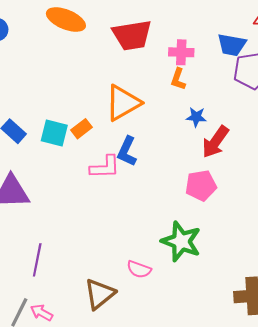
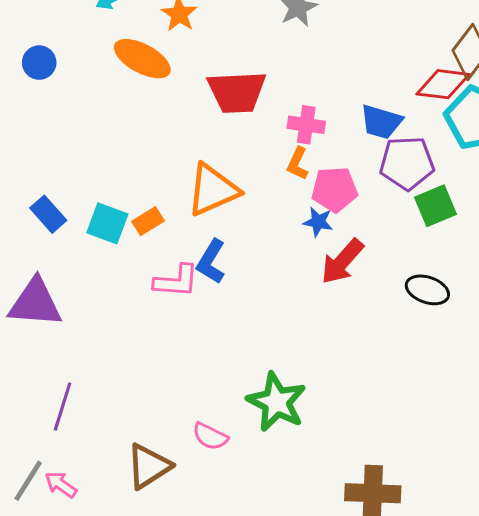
pink pentagon: (201, 186) -> (334, 189), moved

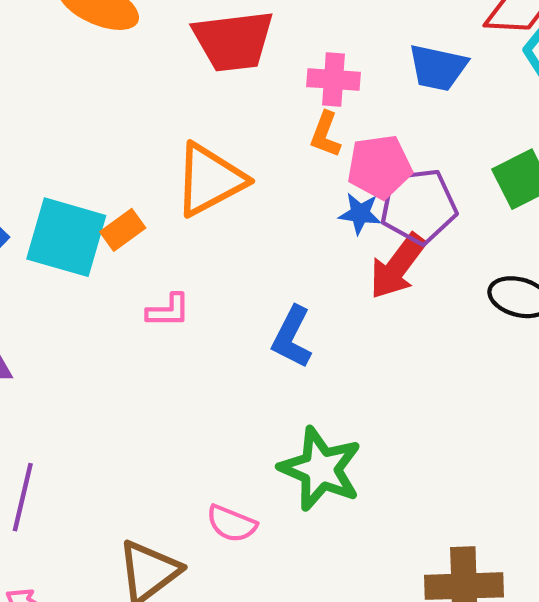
purple pentagon: (407, 163) -> (419, 206), moved
cyan square: (107, 223) -> (66, 237), size x1.4
blue L-shape: (211, 262) -> (292, 337), moved
pink L-shape: (176, 281) -> (168, 311), size x0.7

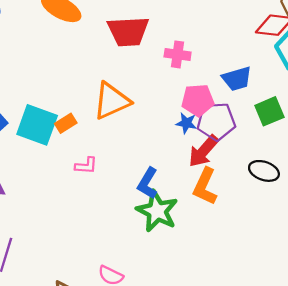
blue trapezoid: (438, 68) -> (237, 79), moved, turned -32
orange L-shape: (325, 134) -> (205, 186), moved, size x1.6
green star: (320, 469) -> (157, 211), moved

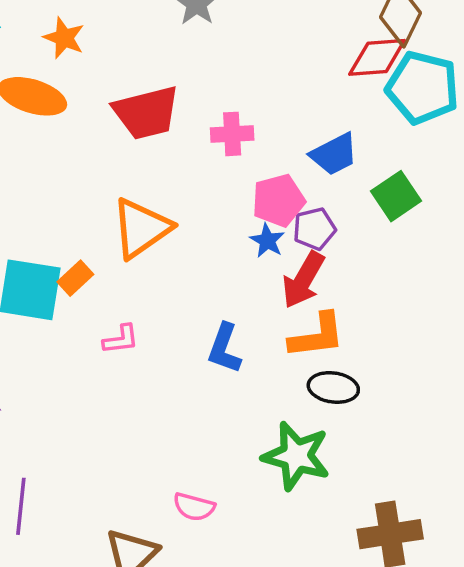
purple pentagon: (216, 121) -> (314, 229), size x0.7
blue star: (186, 123) -> (267, 241), turned 30
black ellipse: (264, 171) -> (333, 387), moved
orange L-shape: (205, 186) -> (317, 336), turned -111
green star: (157, 211) -> (296, 456), moved

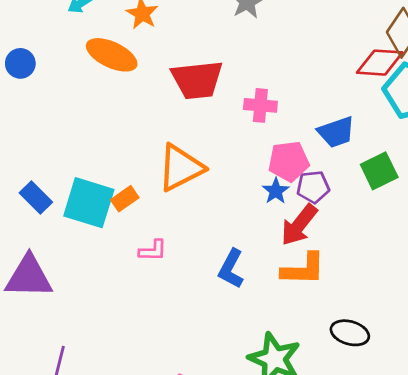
black ellipse: (333, 387) -> (350, 333), moved

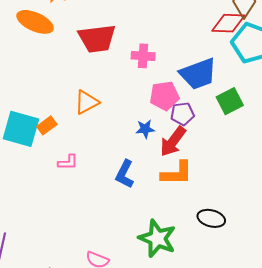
blue trapezoid: (336, 132) -> (198, 74), size x1.4
orange triangle: (181, 168) -> (87, 102), size x0.7
blue star: (276, 191) -> (145, 129), moved, turned 30

